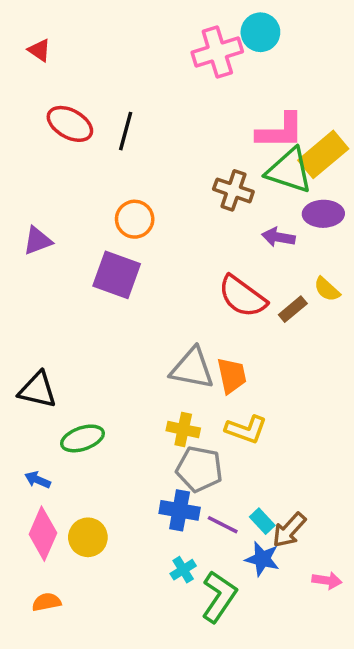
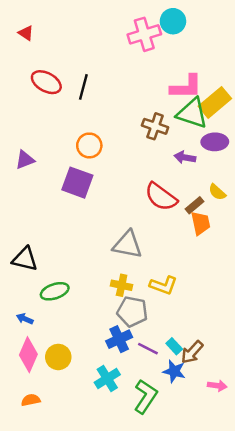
orange trapezoid: (232, 376) -> (200, 223), moved
blue cross: (180, 510) -> (119, 339), turned -35
cyan cross: (183, 570) -> (107, 378), moved, size x1.5

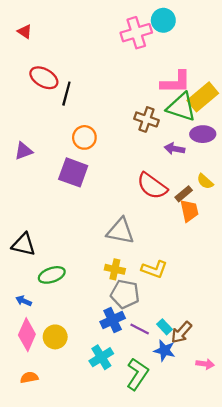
black line: (83, 87) -> (66, 94), moved

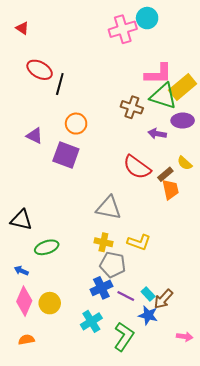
purple triangle: (24, 151) -> (34, 136), moved, turned 48
pink arrow: (205, 364) -> (185, 337), moved

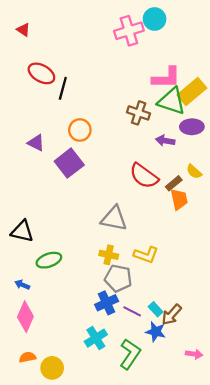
purple square: (66, 155) -> (69, 163), turned 32
yellow circle: (50, 303) -> (52, 368), moved

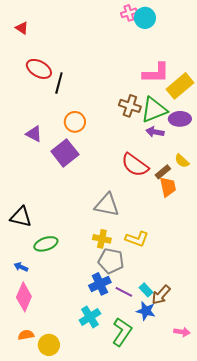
pink cross: (129, 31) -> (129, 13), moved, size x0.6
green triangle: (172, 101) -> (154, 110), moved, turned -40

